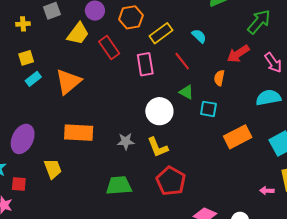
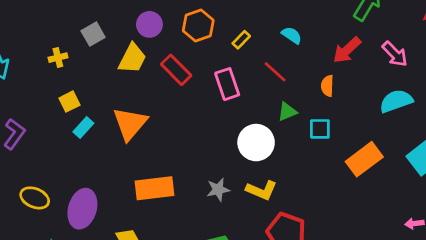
yellow rectangle: (161, 33) -> (241, 40), size x0.6
green triangle: (186, 92) -> (287, 112), turned -42
yellow L-shape: (158, 147) -> (262, 190), turned -35

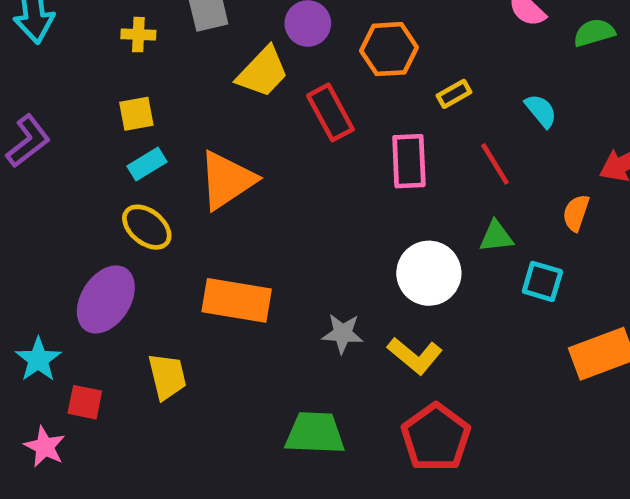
yellow ellipse: (35, 198) -> (147, 227), moved

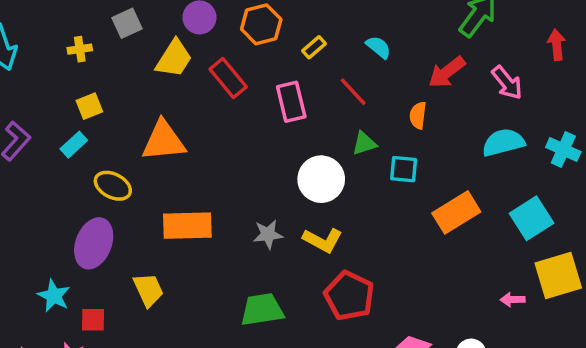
cyan rectangle: (147, 164) -> (74, 145), moved
orange triangle: (227, 180) -> (164, 141), turned 39

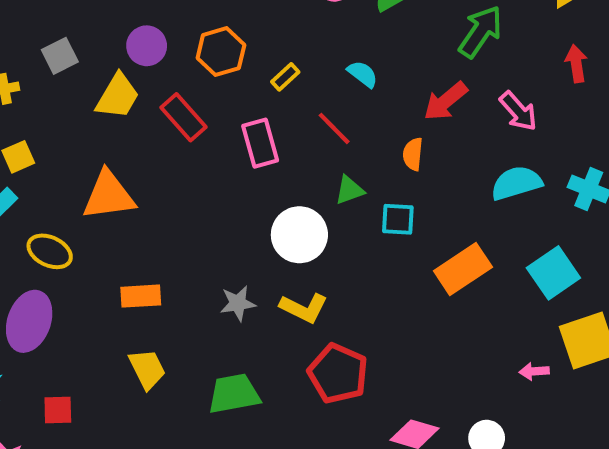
orange rectangle: (187, 226) -> (141, 296), size x0.7
yellow trapezoid: (148, 290) -> (147, 369), moved
red square: (93, 320) -> (58, 410), moved

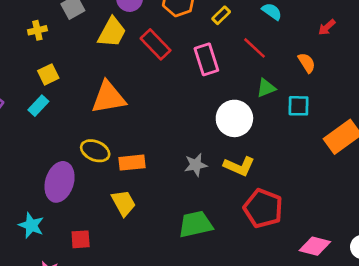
red arrow: (446, 101) -> (327, 27), size x0.6
orange semicircle: (413, 154) -> (307, 63), turned 144
yellow ellipse: (50, 251) -> (95, 151), moved
yellow trapezoid: (147, 369) -> (123, 203), moved

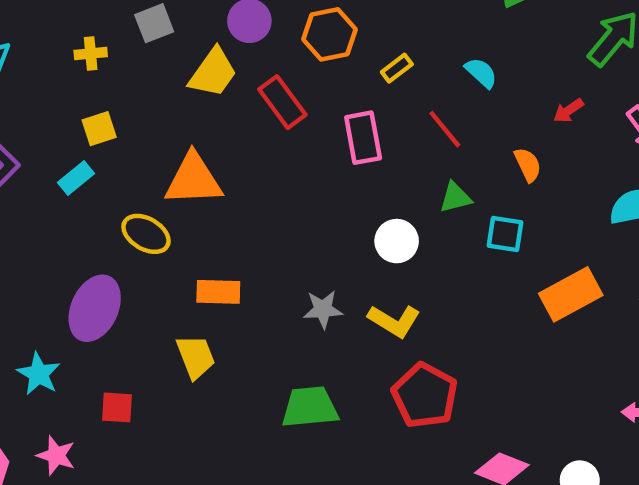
white circle: (234, 118) -> (397, 241), size x0.7
yellow ellipse: (95, 151) -> (146, 234), moved

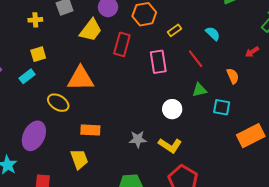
red rectangle: (282, 102) -> (122, 44), turned 50

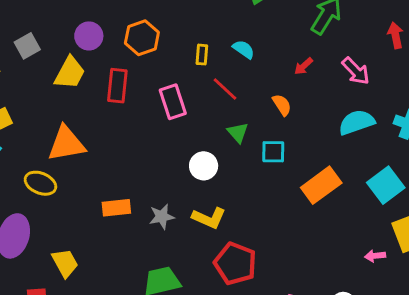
yellow rectangle: (174, 30) -> (202, 55), moved, turned -40
green triangle: (199, 90) -> (238, 132), turned -49
orange rectangle: (90, 130) -> (116, 208), moved
yellow trapezoid: (79, 159) -> (65, 263), moved

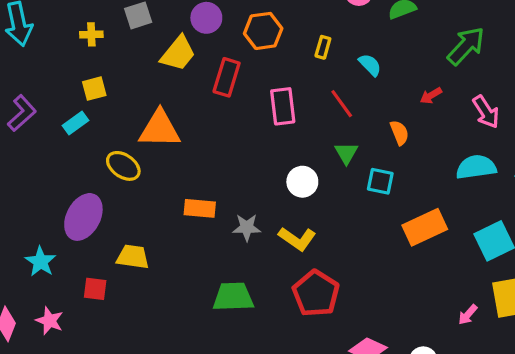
yellow rectangle: (202, 55) -> (323, 47), moved
pink arrow: (375, 256) -> (468, 315), turned -54
yellow trapezoid: (65, 263) -> (133, 257), turned -64

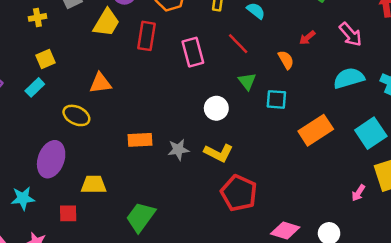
red arrow: (431, 96) -> (307, 38), moved
orange triangle: (160, 129) -> (100, 83), size x0.7
cyan star: (41, 262) -> (23, 198), turned -30
green trapezoid: (233, 297) -> (141, 217), moved, turned -44

